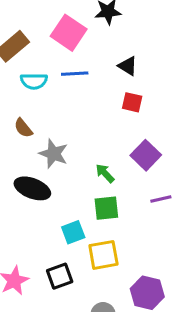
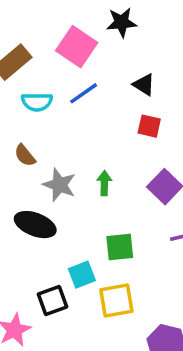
blue line: (75, 74) -> (84, 93), turned -32
green arrow: (105, 173) -> (104, 183), moved, turned 45
black square: (60, 276) -> (52, 301), moved

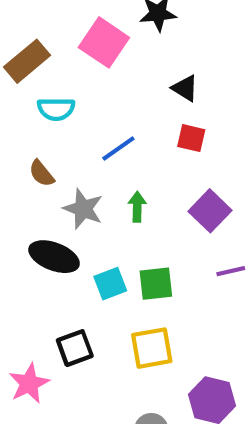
blue line: (84, 93) -> (118, 148), moved
cyan square: (82, 275) -> (110, 284), moved

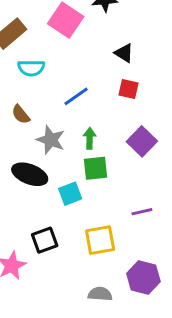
purple line: (231, 271) -> (142, 212), moved
green square: (156, 284) -> (96, 168), moved

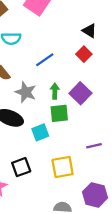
black triangle: (124, 53) -> (89, 31), moved
red square: (128, 89) -> (84, 54), turned 32
purple square: (142, 141) -> (80, 93), moved

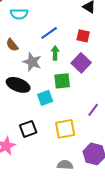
red square: (84, 54) -> (83, 36), moved, turned -32
green arrow: (55, 91) -> (55, 53), moved
purple line: (94, 146) -> (93, 110), turned -40

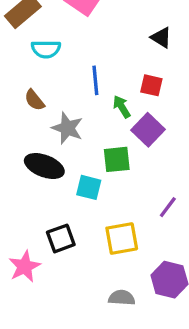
blue line: (49, 33) -> (95, 80), turned -60
green arrow: (55, 53) -> (122, 107), moved, turned -32
cyan square: (45, 98) -> (89, 187), turned 35

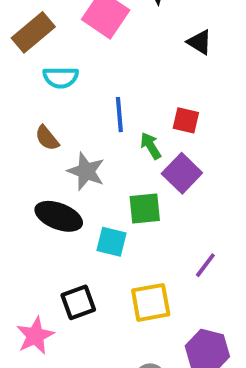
black triangle: (161, 38) -> (200, 42), moved

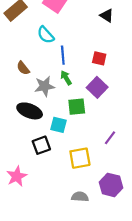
cyan semicircle: (61, 77) -> (46, 35), moved, turned 48
green arrow: (151, 146) -> (66, 78), moved
gray star: (86, 171) -> (45, 86), turned -30
black square: (78, 302) -> (41, 145), moved

